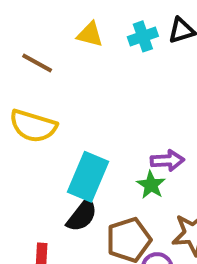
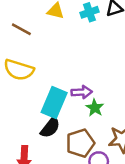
purple arrow: (167, 161) -> (82, 92), moved

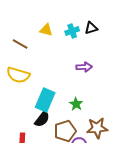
purple arrow: (82, 92) -> (84, 67), moved

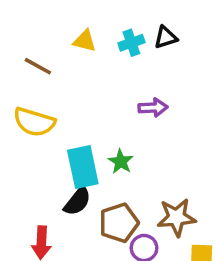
cyan rectangle: (45, 100) -> (83, 167), turned -35
green star: (76, 104) -> (121, 162), moved

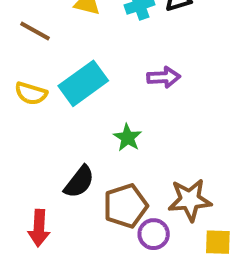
yellow semicircle: (34, 122) -> (31, 93), size x0.7
cyan rectangle: (83, 167) -> (83, 83), moved, turned 66

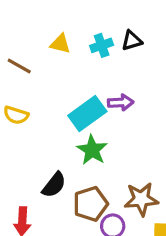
cyan rectangle: (83, 83) -> (87, 114), moved
green star: (127, 138) -> (92, 150), size x1.4

